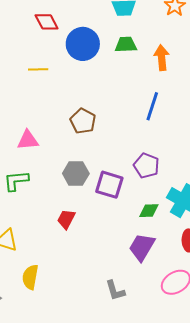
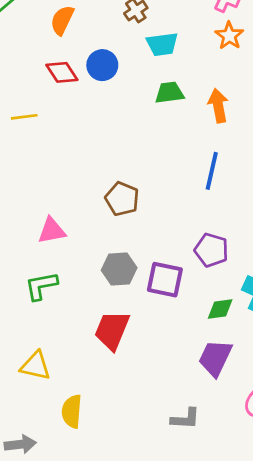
blue circle: (83, 44) -> (102, 65), moved, size x0.7
yellow line: (38, 69) -> (24, 117), moved
red trapezoid: (66, 219) -> (112, 330), size x1.5
gray L-shape: (115, 291) -> (185, 419), turned -65

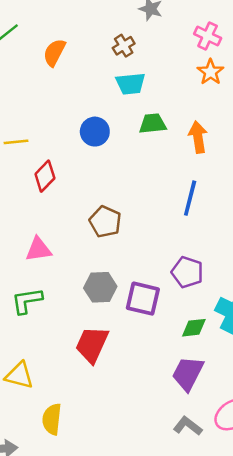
cyan trapezoid: (162, 44) -> (131, 84), moved
blue circle: (102, 65) -> (95, 132), moved
red diamond: (62, 72) -> (45, 176), moved, turned 76
gray L-shape: (185, 419) -> (188, 426), moved, turned -148

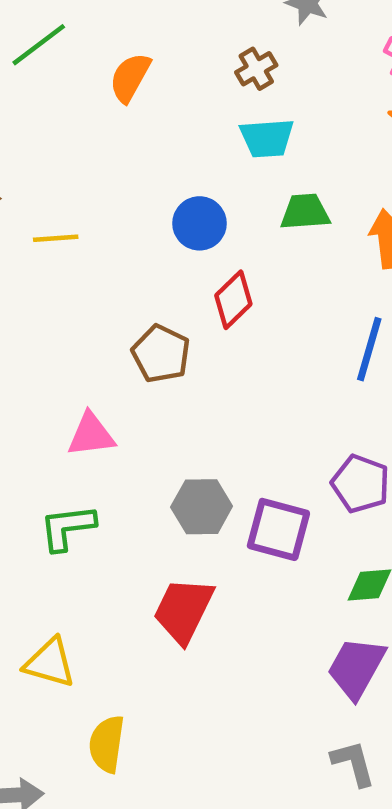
red diamond: (45, 176) -> (233, 300), moved
brown pentagon: (105, 222) -> (161, 354), moved
gray L-shape: (188, 426) -> (353, 763), turned 36

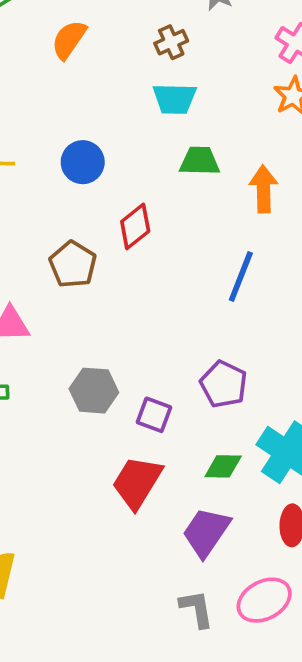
blue circle: (199, 223) -> (83, 162), moved
purple square: (278, 529) -> (154, 415), size x0.7
red trapezoid: (183, 610) -> (137, 482), moved

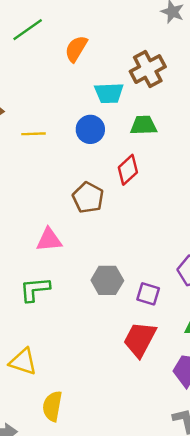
brown cross: (171, 42) -> (148, 69), moved, size x1.6
cyan trapezoid: (174, 99) -> (109, 93), moved
green trapezoid: (200, 161) -> (144, 125), moved

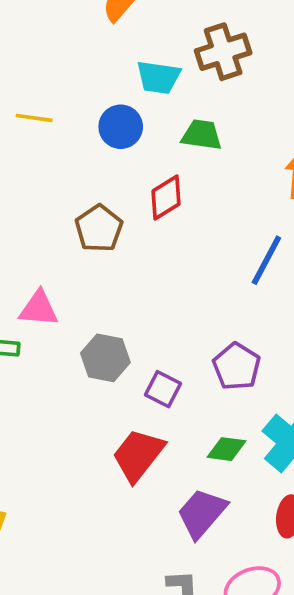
pink triangle: (49, 240) -> (39, 309), moved

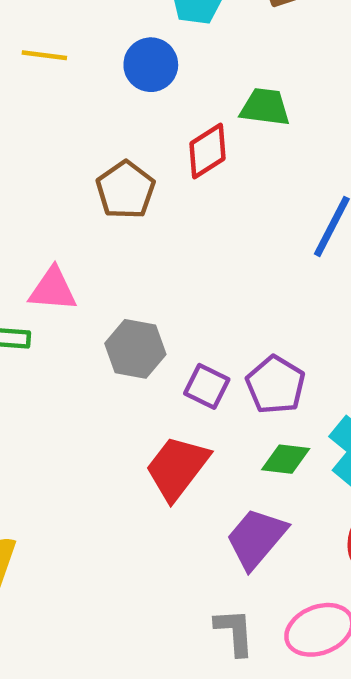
green trapezoid: (202, 135) -> (265, 107), moved
purple pentagon: (237, 366) -> (275, 385), moved

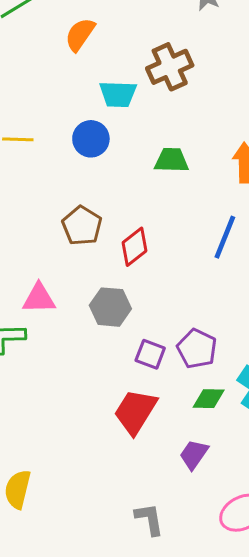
red diamond: (208, 151) -> (135, 247), moved
gray hexagon: (135, 349) -> (110, 307), moved
purple trapezoid: (256, 538) -> (194, 454), size x0.7
gray L-shape: (235, 632) -> (149, 519), moved

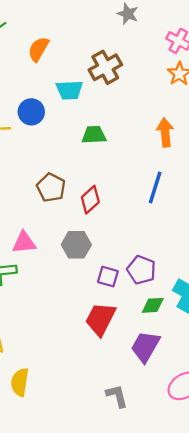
blue circle: (91, 139) -> (31, 112), moved
green trapezoid: (172, 160) -> (94, 135), moved
purple trapezoid: (194, 454) -> (145, 347), size x1.4

